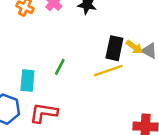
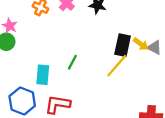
yellow line: (108, 71) -> (117, 66), turned -30

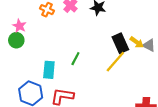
black rectangle: (123, 45) -> (120, 43), turned -36

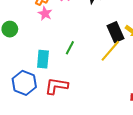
pink star: (19, 26) -> (45, 13), moved

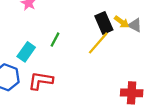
cyan rectangle: (43, 59) -> (26, 52), turned 30

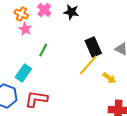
yellow arrow: (122, 22) -> (109, 78), moved
green line: (55, 40) -> (43, 50), moved

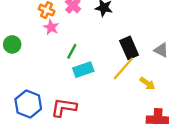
cyan rectangle: (23, 73) -> (83, 70), moved, turned 36

